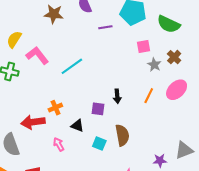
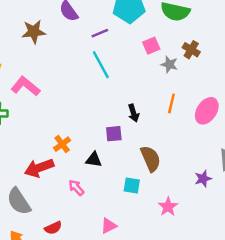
cyan line: (72, 66) -> (101, 65), moved, turned -70
pink ellipse: (177, 90) -> (207, 111), moved
cyan square: (99, 144) -> (132, 186), moved

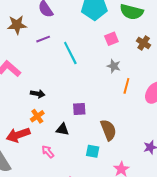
purple line: (100, 33) -> (43, 39), moved
gray star: (169, 64) -> (114, 66), moved
black arrow: (134, 113) -> (38, 94), moved, turned -64

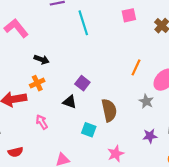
gray star: (114, 66) -> (146, 101), moved
purple square: (79, 109) -> (82, 83), turned 32
black triangle: (62, 129) -> (70, 102), moved

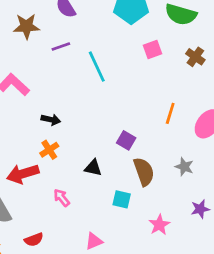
purple square: (82, 83) -> (126, 140), moved
gray star: (146, 101) -> (184, 167), moved
purple star: (150, 136) -> (200, 209), moved

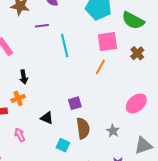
pink square: (152, 50) -> (107, 42), size x1.5
orange line: (170, 113) -> (100, 67), moved
black arrow: (51, 120) -> (24, 77), turned 56
purple square: (126, 140) -> (75, 103), turned 32

